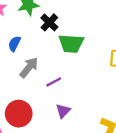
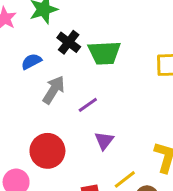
black cross: (49, 22) -> (69, 42), moved
blue semicircle: (14, 44) -> (31, 61), turned 42

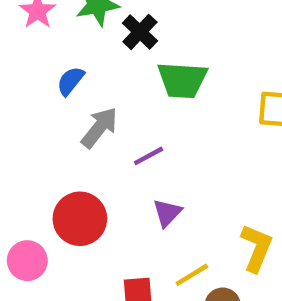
black cross: (69, 42) -> (140, 32), moved
blue semicircle: (31, 61) -> (71, 81), turned -30

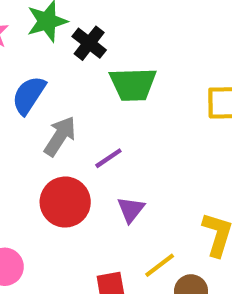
blue semicircle: (71, 81) -> (29, 95), size x1.4
red circle: (80, 219) -> (65, 202), moved

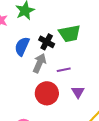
black cross: (89, 43) -> (47, 42), moved
purple line: (108, 158) -> (64, 70), turned 32

